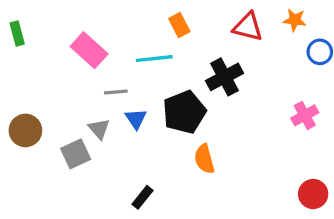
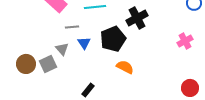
brown circle: (25, 130) -> (26, 64), moved
orange semicircle: (204, 159) -> (125, 67), turned 132

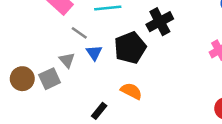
gray line: (72, 27) -> (79, 33), turned 40
orange semicircle: (125, 67) -> (131, 91), moved

